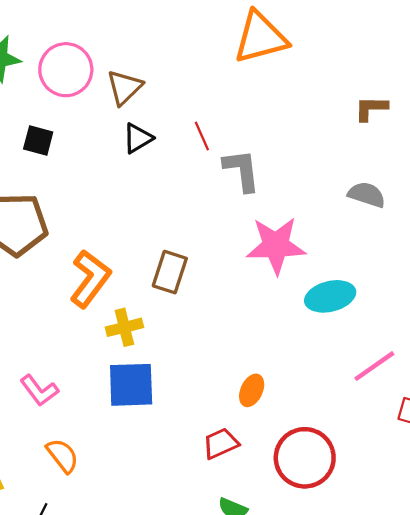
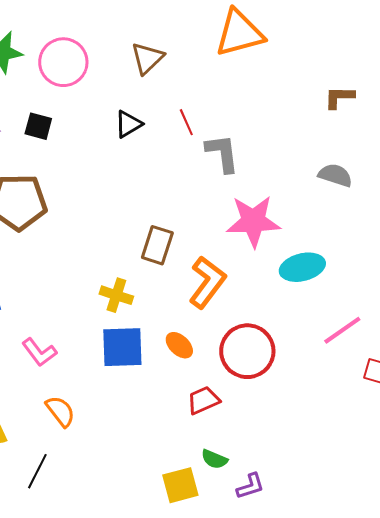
brown triangle: (124, 87) -> (147, 58), moved
orange L-shape: (90, 279) -> (207, 282), moved
yellow cross: (124, 327) -> (116, 295), turned 32
orange ellipse: (252, 390) -> (179, 345), moved, turned -72
red circle: (305, 458) -> (247, 351), moved

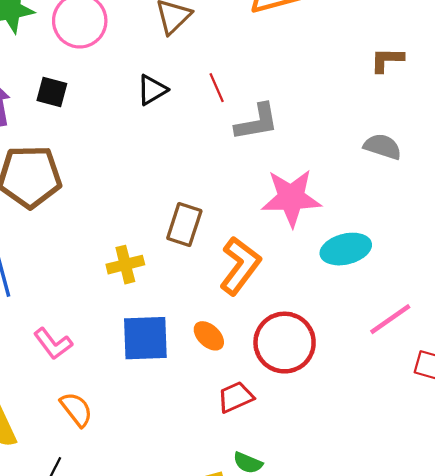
gray L-shape: (222, 153) -> (257, 122), turned 87
yellow cross: (116, 295) -> (125, 265), moved, turned -32

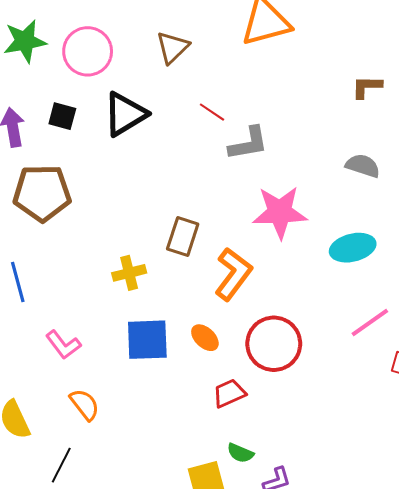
red line: (217, 88) -> (212, 112), turned -32
black triangle: (152, 90) -> (125, 114), moved, size x1.6
cyan ellipse: (346, 249) -> (353, 248), moved

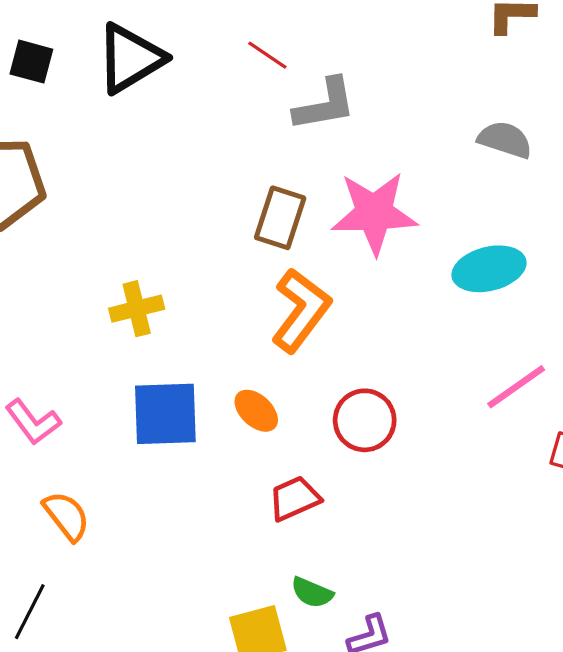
brown rectangle: (183, 236) -> (280, 218), moved
red circle: (274, 344) -> (365, 420), size x0.7

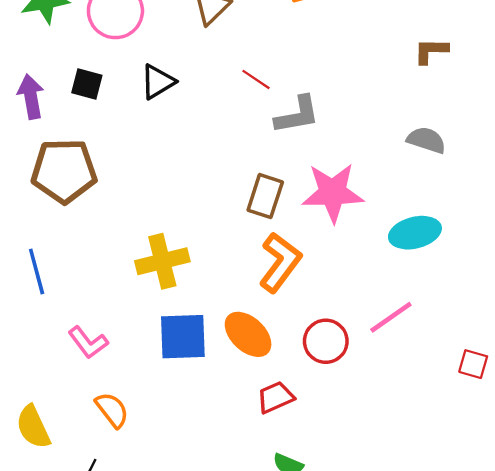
black triangle: (130, 58) -> (158, 82), size x0.7
yellow cross: (137, 309) -> (162, 261), size x1.4
pink line: (516, 387) -> (391, 317), moved
orange ellipse: (256, 411) -> (248, 334), size x1.5

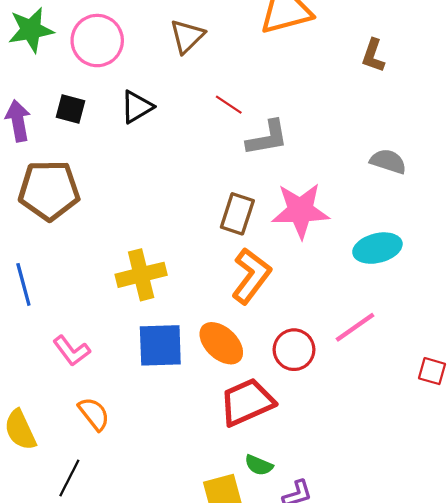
brown L-shape: (431, 51) -> (373, 55), moved, turned -72
red trapezoid: (275, 397) -> (247, 402), size x1.6

